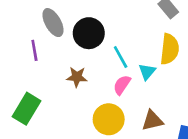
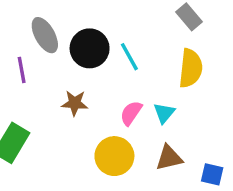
cyan line: (121, 57) -> (129, 57), moved
cyan triangle: (147, 72) -> (164, 113), moved

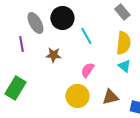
black circle: (90, 48) -> (62, 18), moved
brown star: (75, 103) -> (53, 55), moved
cyan triangle: (164, 113) -> (124, 66), moved, turned -32

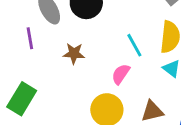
cyan line: (86, 36) -> (134, 45), moved

